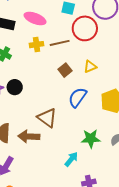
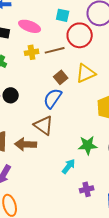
yellow triangle: (90, 67) -> (86, 73), size x1.5
blue semicircle: (77, 97) -> (53, 98), moved

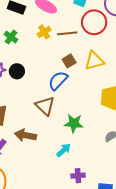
yellow cross: (32, 52) -> (44, 32), turned -32
brown arrow: (26, 144) -> (25, 135), moved
green star: (88, 145) -> (74, 123), moved

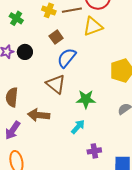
yellow cross: (44, 32) -> (49, 10), turned -32
brown square: (69, 61) -> (56, 37), moved
yellow triangle: (94, 61) -> (93, 27), moved

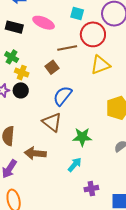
yellow cross: (49, 10) -> (22, 73), moved
yellow triangle: (93, 27) -> (100, 65), moved
brown square: (56, 37) -> (52, 67), moved

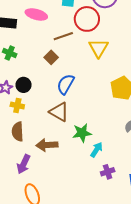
yellow triangle: (100, 65) -> (99, 48), turned -30
yellow cross: (22, 73) -> (17, 106), moved
green star: (82, 137) -> (82, 133), moved
cyan arrow: (75, 165) -> (97, 150), moved

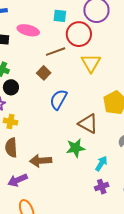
black circle: (24, 85) -> (11, 87), moved
brown triangle: (59, 112) -> (88, 124), moved
cyan arrow: (97, 150) -> (101, 163), moved
purple arrow: (24, 164) -> (18, 180), turned 42

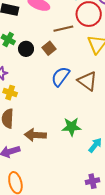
black circle: (11, 87) -> (26, 49), moved
brown triangle: (88, 124) -> (87, 81), moved
purple cross: (102, 187) -> (92, 181), moved

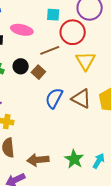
black circle: (26, 49) -> (21, 66), moved
green star: (72, 127) -> (74, 159), moved, turned -30

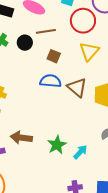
brown line: (50, 50) -> (46, 31), moved
brown square: (38, 72) -> (54, 56), moved, turned -32
blue semicircle: (54, 98) -> (50, 81), turned 55

